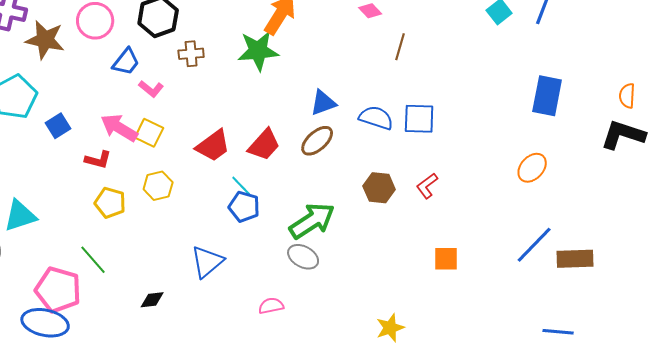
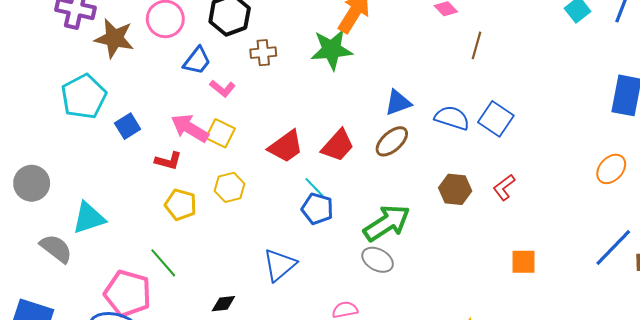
blue square: (419, 119) -> (496, 119), turned 32

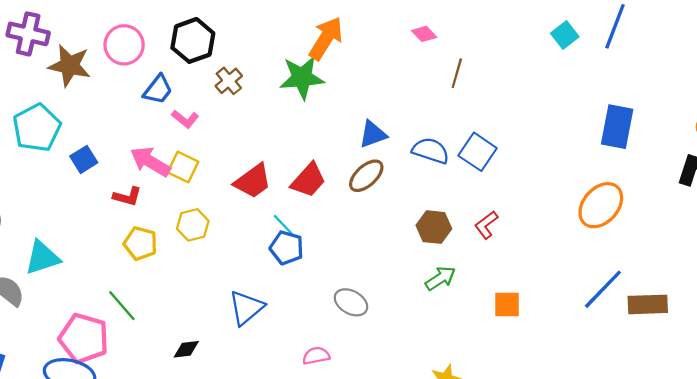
brown cross: (263, 53) -> (229, 81), turned -35
orange ellipse: (611, 169) -> (601, 205), size x1.4
green arrow: (387, 223) -> (440, 278), moved, size x0.6

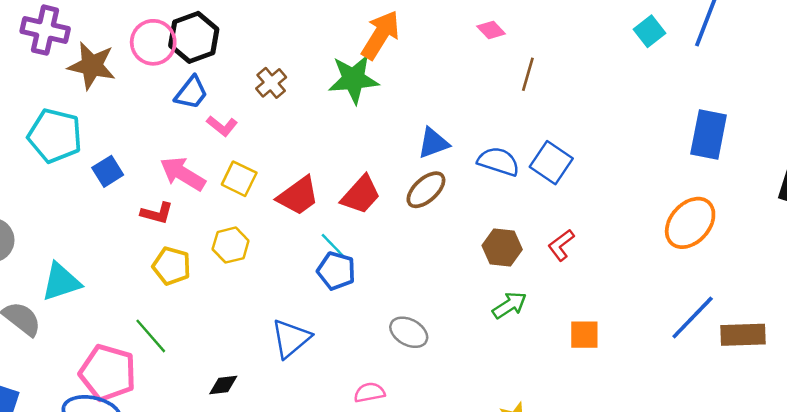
black hexagon: (193, 40) -> (194, 37), moved
cyan pentagon: (37, 128) -> (55, 136), turned -30
yellow square: (183, 167) -> (239, 179), moved

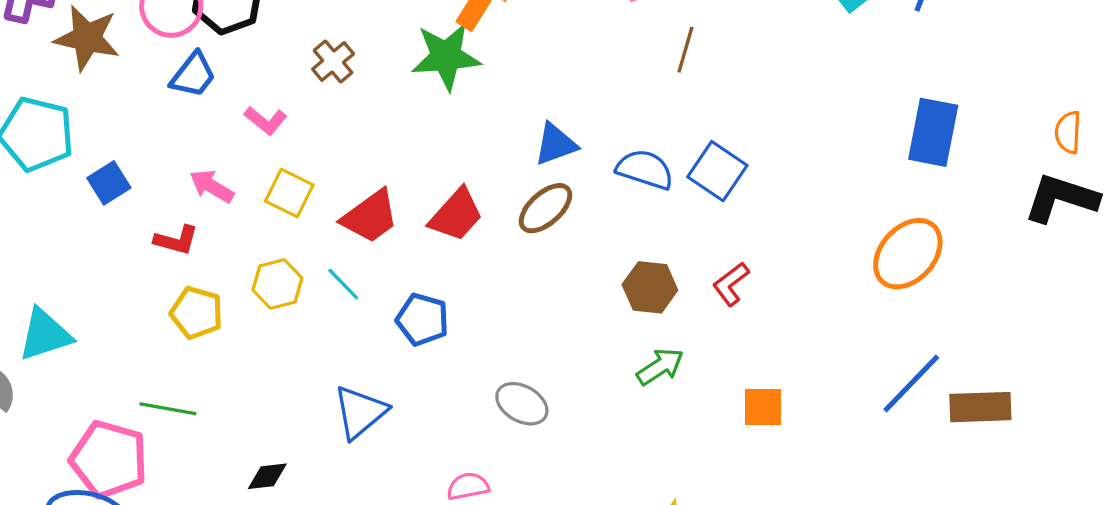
blue trapezoid: (191, 93) -> (193, 75), moved
pink arrow: (183, 174) -> (212, 186), size x0.7
cyan line: (333, 245) -> (343, 284), moved
green line: (151, 336) -> (168, 409), turned -39

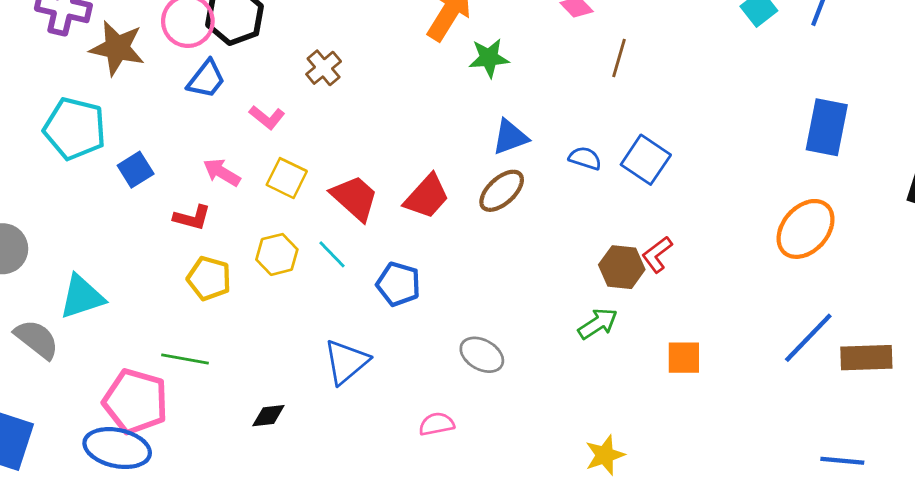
green star: (446, 56) -> (489, 58), moved, size x0.7
blue semicircle: (645, 169) -> (585, 158), size x0.7
red trapezoid: (370, 217) -> (355, 198), turned -102
brown hexagon: (650, 287) -> (622, 267), moved

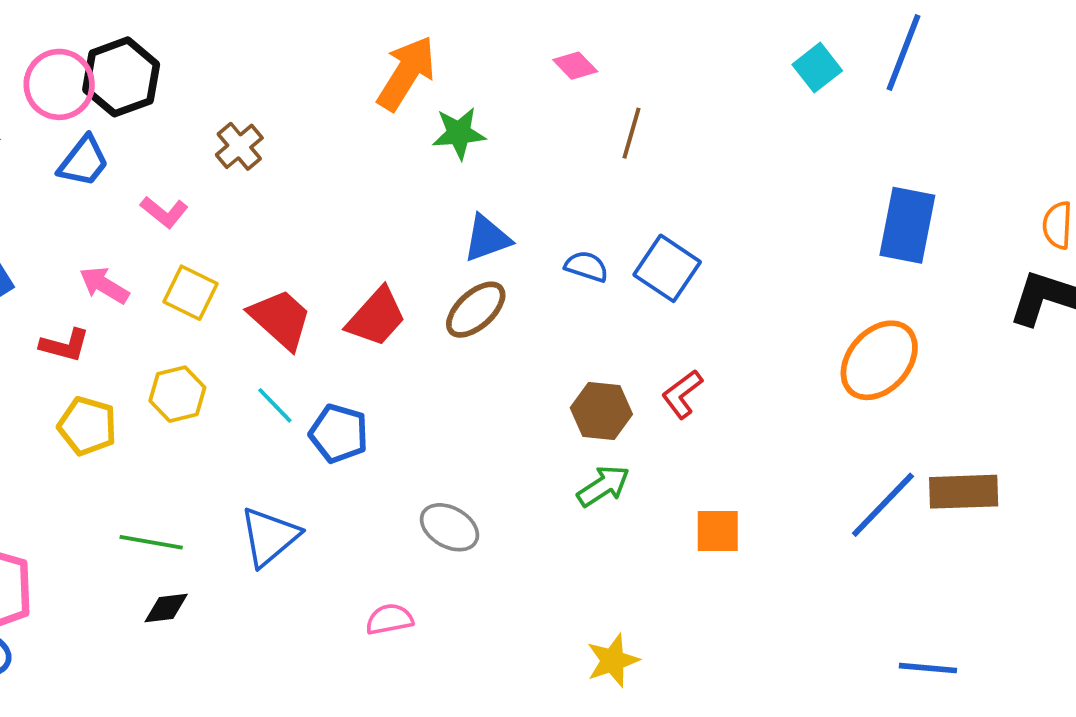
cyan line: (332, 254) -> (275, 405), moved
brown hexagon: (622, 267) -> (601, 411), moved
brown rectangle: (866, 358) -> (964, 492), moved
green line: (185, 359) -> (151, 542), moved

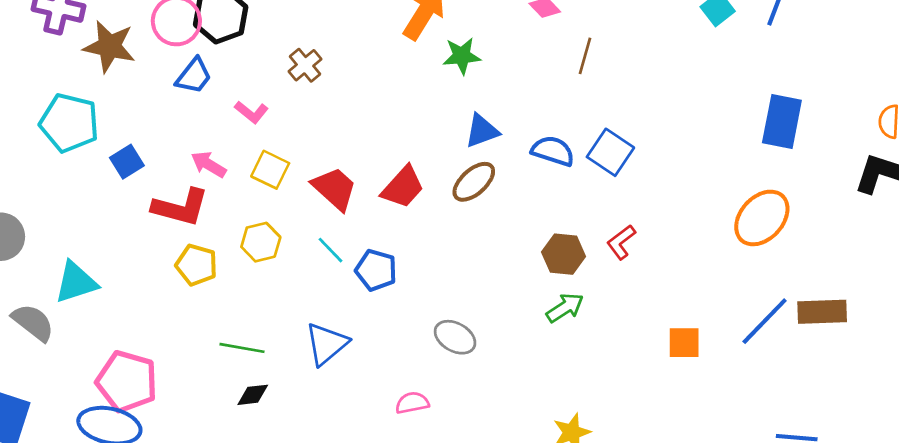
blue semicircle: (586, 266) -> (553, 151), size x1.4
red L-shape: (65, 345) -> (180, 207), size x1.6
orange square: (718, 531) -> (684, 343), moved

